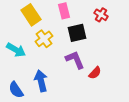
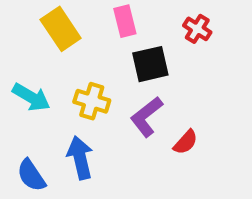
yellow cross: (44, 39) -> (92, 101), moved, turned -36
purple L-shape: (75, 60) -> (146, 117), turned -105

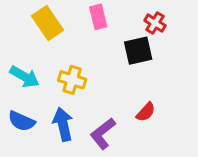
black square: (150, 64) -> (138, 51), moved
purple L-shape: (146, 117) -> (103, 133), moved
blue semicircle: (31, 175) -> (21, 121), moved, turned -32

